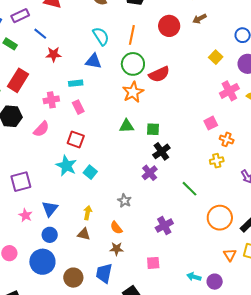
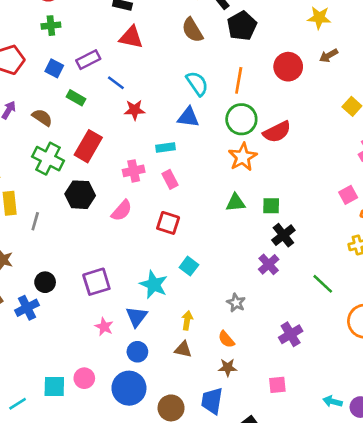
cyan star: (66, 166) -> (154, 285), moved

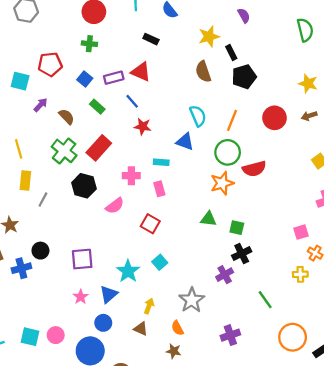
red triangle: (131, 37) -> (141, 72), moved
gray star: (236, 303) -> (192, 300), size x1.6

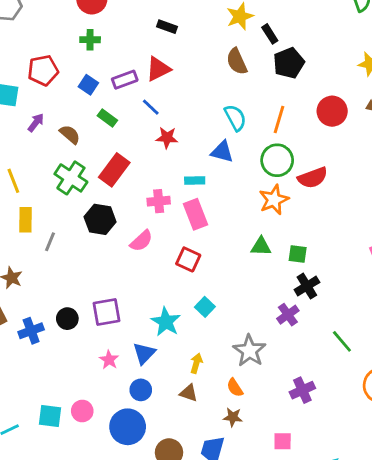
red triangle: (141, 72) -> (158, 69), turned -45
pink rectangle: (159, 189) -> (195, 214), size x1.5
black circle: (40, 251) -> (67, 319), moved

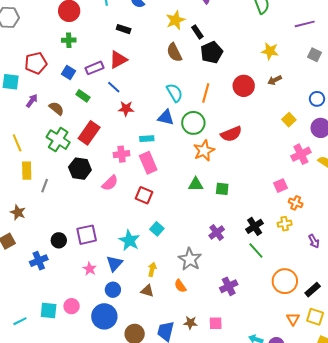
green circle: (277, 160) -> (193, 123), moved
black cross: (307, 286) -> (255, 226), moved
blue cross: (31, 331) -> (39, 261), moved
brown star: (233, 417) -> (190, 323), moved

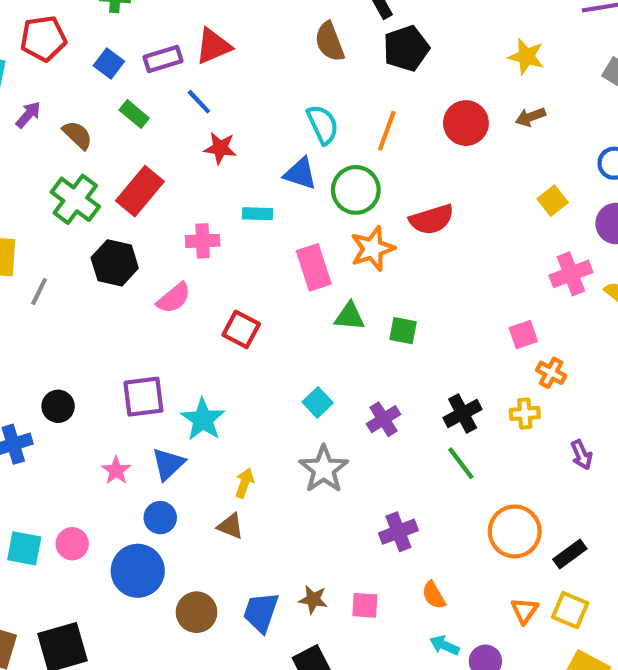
pink rectangle: (148, 163) -> (314, 267), moved
cyan square: (157, 229) -> (318, 402), moved
purple square: (87, 235) -> (143, 397), moved
orange semicircle: (180, 286) -> (434, 595), moved

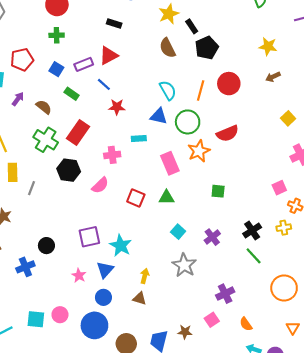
red circle: (466, 123) -> (229, 84), moved
green triangle: (350, 316) -> (167, 197), moved
pink square: (365, 605) -> (212, 320), moved, turned -32

